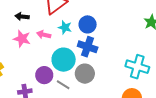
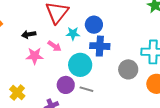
pink arrow: (44, 35) -> (54, 46), turned -144
gray circle: (85, 74) -> (128, 69), moved

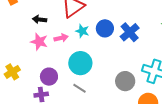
pink arrow: (54, 46) -> (61, 38), turned -64
blue cross: (100, 46) -> (130, 32), moved, turned 30
purple circle: (66, 85) -> (49, 77), moved

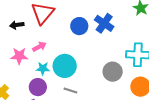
black arrow: (40, 19) -> (17, 25), moved
cyan star: (82, 31) -> (43, 68), moved

